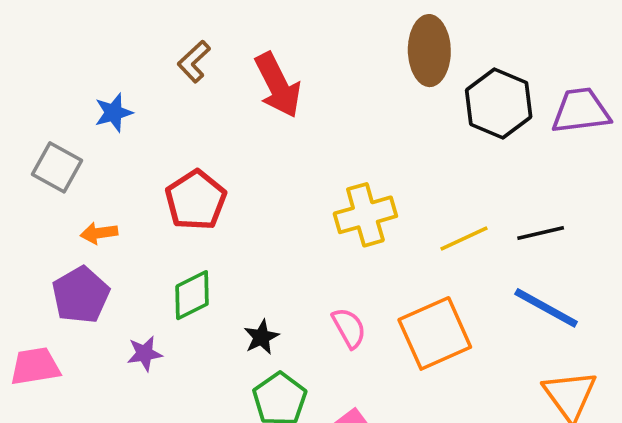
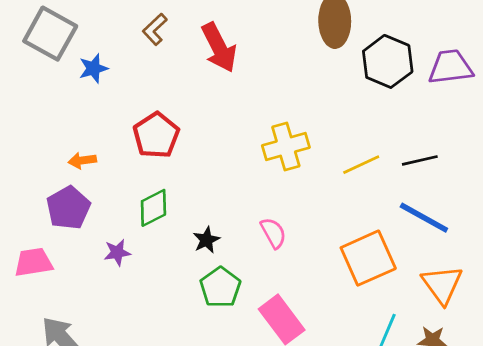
gray square: (57, 167) -> (50, 34), moved, size x1.4
orange square: (435, 333) -> (368, 258), moved

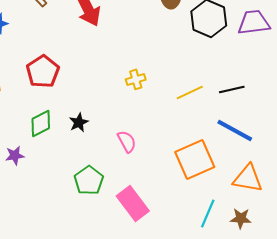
yellow cross: (286, 147) -> (136, 79), size x0.6
black star: (206, 240) -> (79, 122), moved
orange triangle: (442, 285) -> (248, 178), turned -44

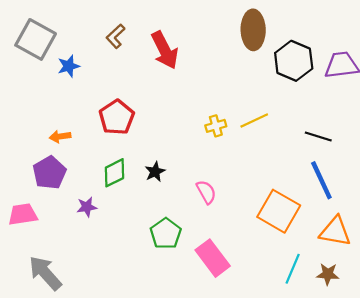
black line: (232, 89) -> (318, 137), turned 30
yellow line: (190, 92) -> (254, 121), moved
blue line: (235, 130) -> (321, 180), turned 36
orange square: (195, 159) -> (279, 211), turned -36

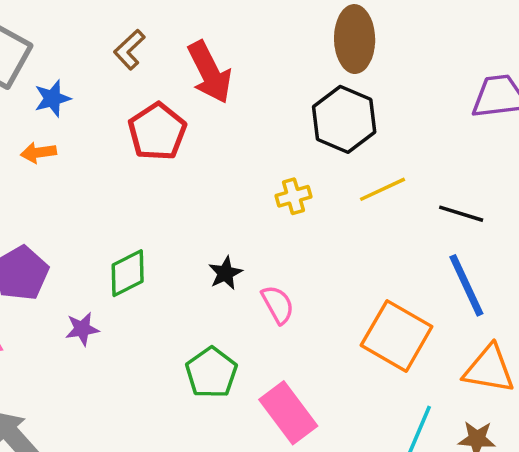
black hexagon: (294, 61) -> (344, 119), moved
red pentagon: (117, 117) -> (157, 132), moved
yellow line: (254, 121) -> (383, 189), moved
orange arrow: (60, 137) -> (38, 153), moved
black star: (155, 172) -> (225, 273), moved

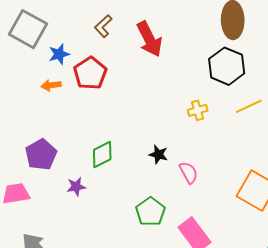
red pentagon: (157, 132) -> (90, 73), moved
black star: (225, 273) -> (158, 154), turned -30

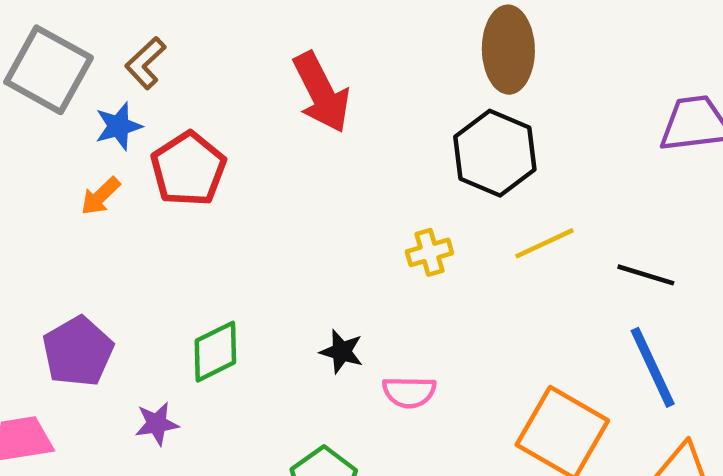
brown L-shape: (103, 26) -> (145, 63), moved
orange arrow: (51, 85) -> (100, 196), turned -36
pink semicircle: (189, 173) -> (409, 392), turned 120

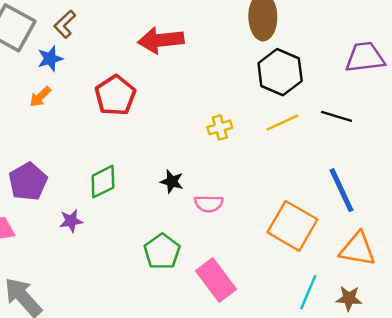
red arrow: (321, 92) -> (161, 40), turned 111
black hexagon: (495, 153) -> (280, 72), moved
red pentagon: (188, 169) -> (115, 95), moved
black line: (646, 275) -> (337, 116), moved

